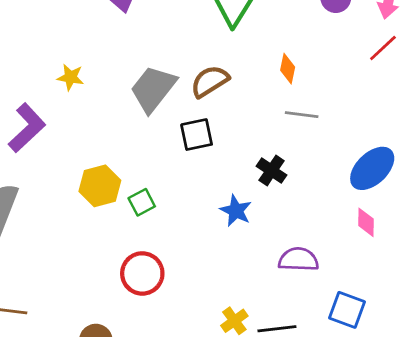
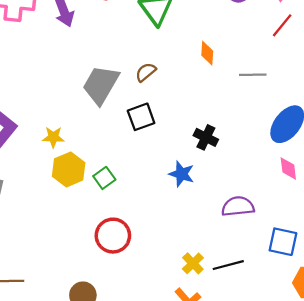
yellow star: (70, 77) -> (53, 137), moved
brown semicircle: (210, 81) -> (146, 72), size x0.7
gray line: (302, 115) -> (253, 75), moved

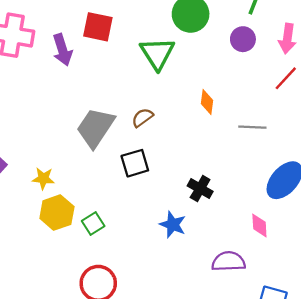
pink diamond: (288, 169) -> (259, 226), moved

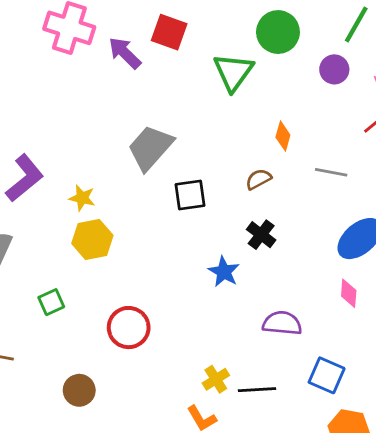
purple arrow: (62, 50) -> (125, 53), turned 144
brown semicircle: (142, 118) -> (258, 179), moved
green square: (93, 224) -> (51, 302), moved
pink diamond: (259, 226) -> (349, 293), moved

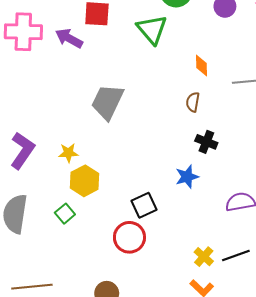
brown semicircle: (258, 179) -> (193, 102), turned -36
black square: (190, 195) -> (144, 205), moved
blue star: (224, 272) -> (187, 177), turned -30
green square: (51, 302) -> (65, 214), moved

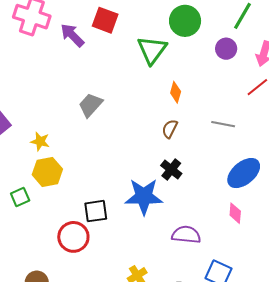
orange diamond: (202, 66) -> (176, 92), moved
gray trapezoid: (107, 102) -> (91, 105), size x0.7
blue star: (187, 177) -> (144, 197), size x1.6

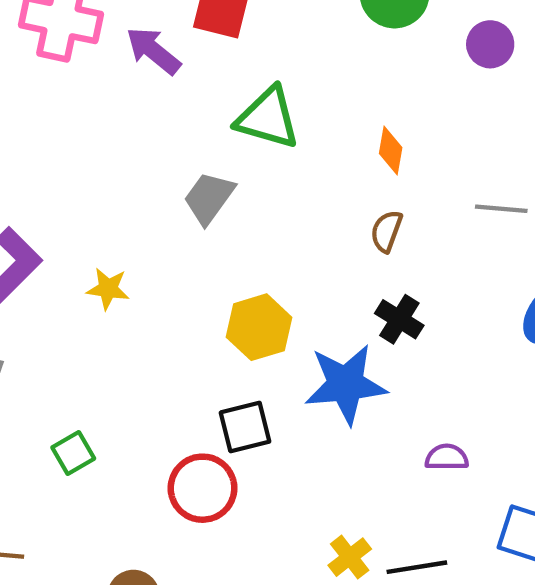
green triangle: (152, 50) -> (268, 118), moved, turned -44
yellow hexagon: (47, 172) -> (259, 327), moved
green square: (20, 197) -> (73, 453), moved
purple semicircle: (186, 235) -> (447, 457), size x0.7

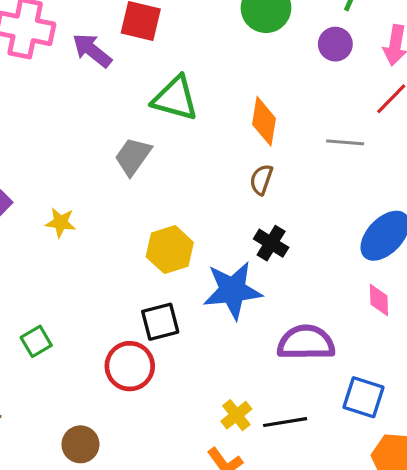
orange diamond: (391, 151) -> (264, 121), size x1.4
gray line: (501, 209) -> (345, 142), moved
purple semicircle: (447, 457) -> (306, 343), size x1.8

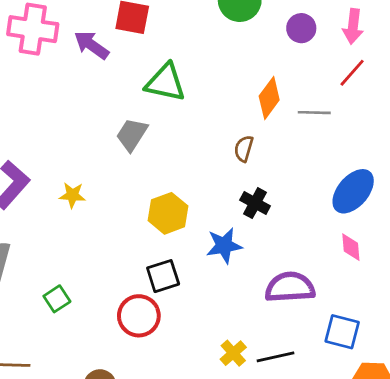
orange diamond: (264, 121) -> (269, 98), moved, turned 30
blue star: (233, 290) -> (224, 246), size x0.7

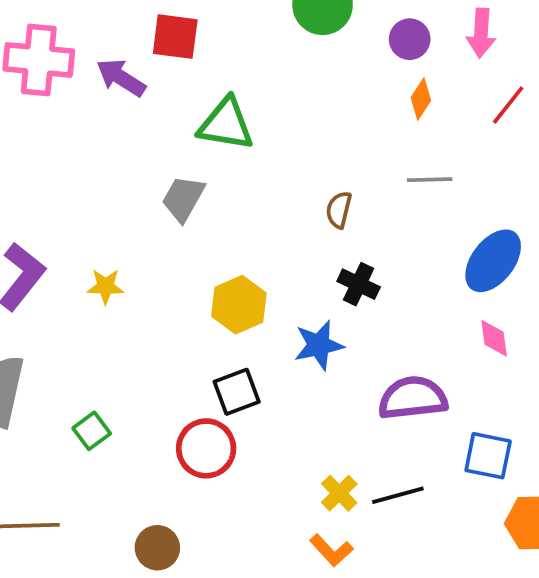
red line: (352, 73) -> (508, 105), moved
orange diamond: (269, 98) -> (421, 99), moved, size x0.7
gray line: (314, 113) -> (430, 180), moved

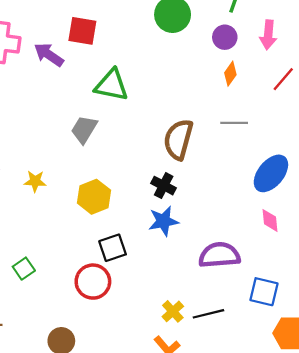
brown semicircle: (339, 210) -> (178, 139), size x1.8
black cross: (359, 284) -> (164, 186), moved
yellow hexagon: (239, 305) -> (94, 197), moved

